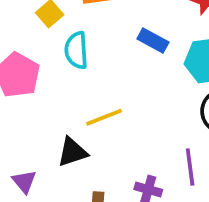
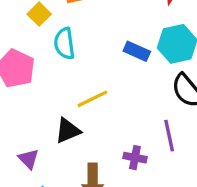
blue rectangle: (153, 40) -> (137, 51), moved

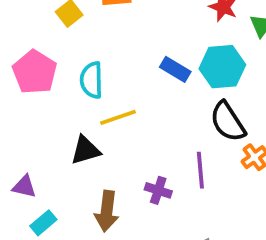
cyan semicircle: (64, 44) -> (91, 80), moved
purple triangle: (29, 159) -> (24, 186), moved, turned -40

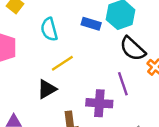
cyan semicircle: (91, 80) -> (49, 29), moved
purple cross: (158, 190) -> (99, 103), size x1.5

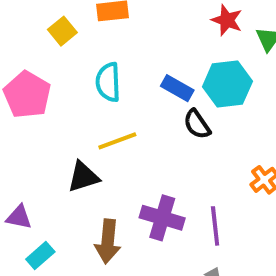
black semicircle: (133, 49) -> (197, 124), moved, size x0.7
purple line: (123, 84) -> (215, 226), moved

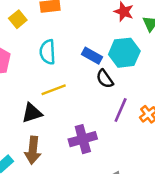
purple cross: (162, 218) -> (83, 139), turned -32
purple line: (215, 226) -> (121, 110), moved, turned 30
brown arrow: (108, 241) -> (33, 150), moved

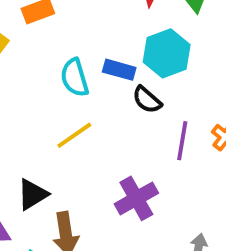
cyan semicircle: (48, 52) -> (75, 78), moved
black triangle: (32, 113) -> (33, 194), moved

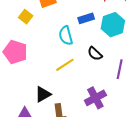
blue rectangle: (119, 70) -> (86, 18), moved, turned -35
black semicircle: (147, 100) -> (95, 54), moved

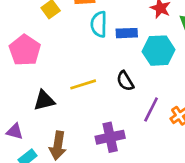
cyan semicircle: (66, 36) -> (99, 24), moved
black triangle: (43, 94) -> (44, 100), moved

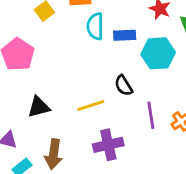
yellow line: (83, 84) -> (91, 106), moved
purple line: (151, 110) -> (151, 115), turned -35

